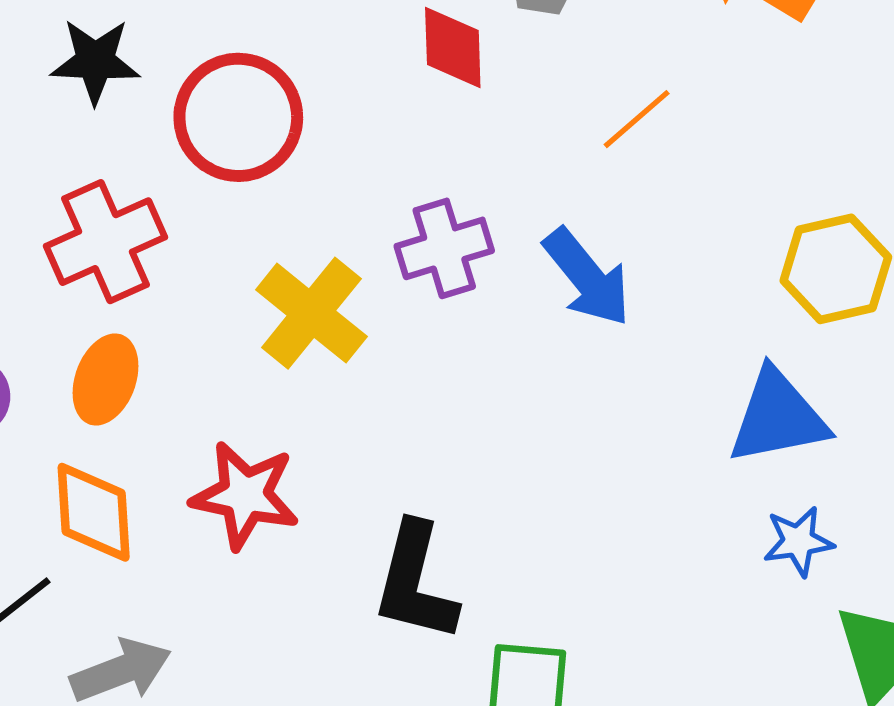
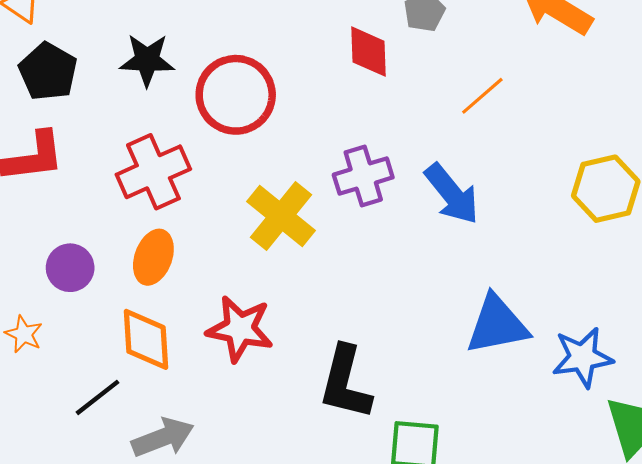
blue triangle: (778, 417) -> (497, 325), moved
blue star: (798, 541) -> (583, 357), size x1.4

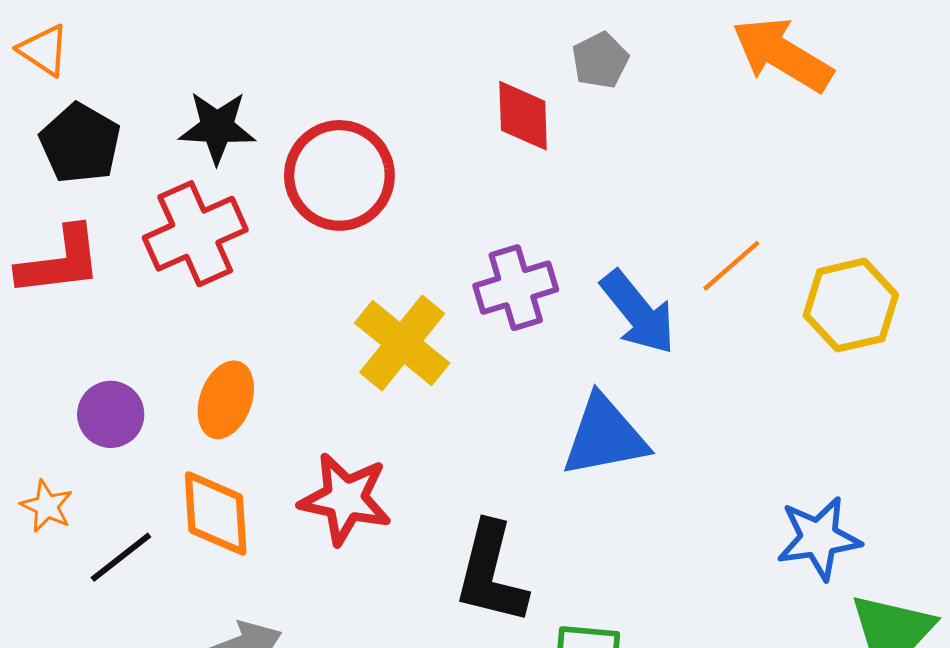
orange line: (482, 96) -> (731, 266), moved
red cross: (153, 172) -> (195, 234), moved
blue triangle: (497, 325) -> (605, 436), moved
black line: (98, 397) -> (121, 557), moved

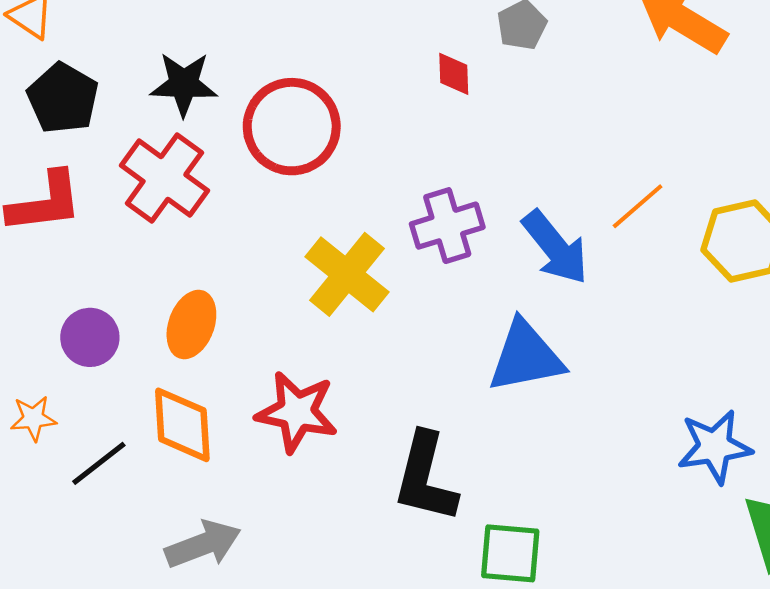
red diamond: (523, 116) -> (454, 74), size x0.7
red cross: (195, 234) -> (164, 178), turned -30
orange star: (47, 506) -> (33, 418), turned -30

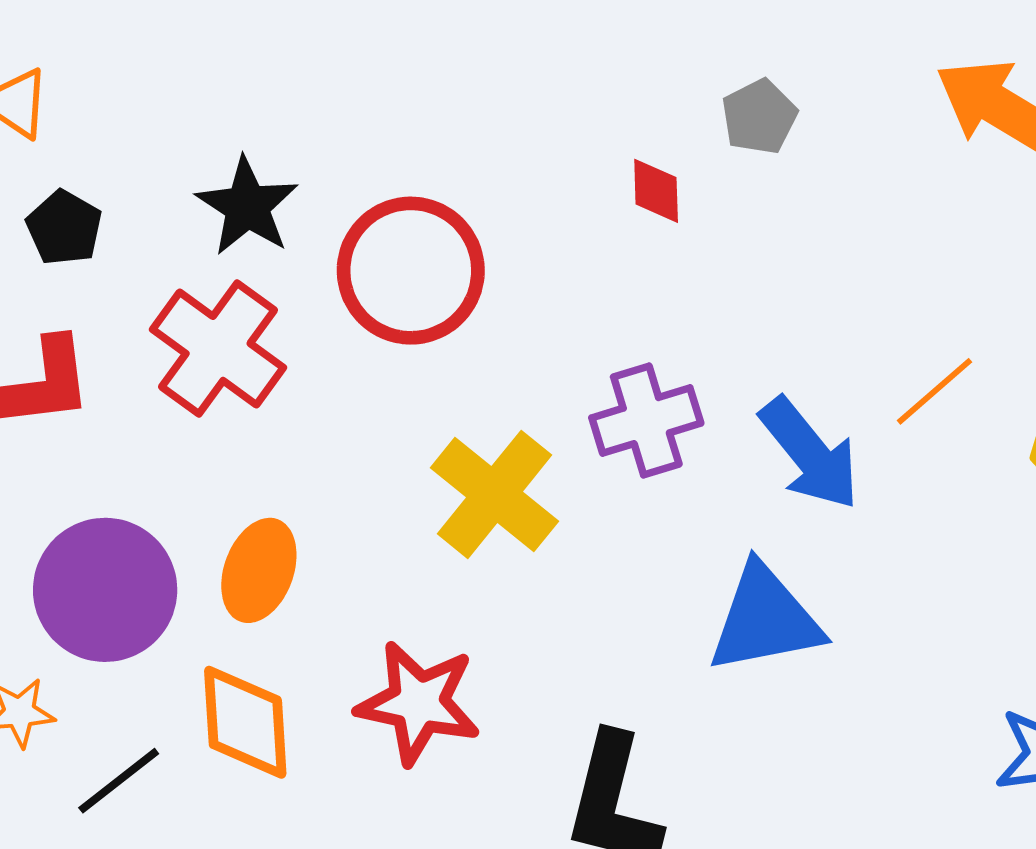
black star: (184, 84) -> (247, 206), turned 30
black pentagon: (63, 98) -> (64, 228), size x0.7
purple circle: (90, 337) -> (105, 590), size x1.6

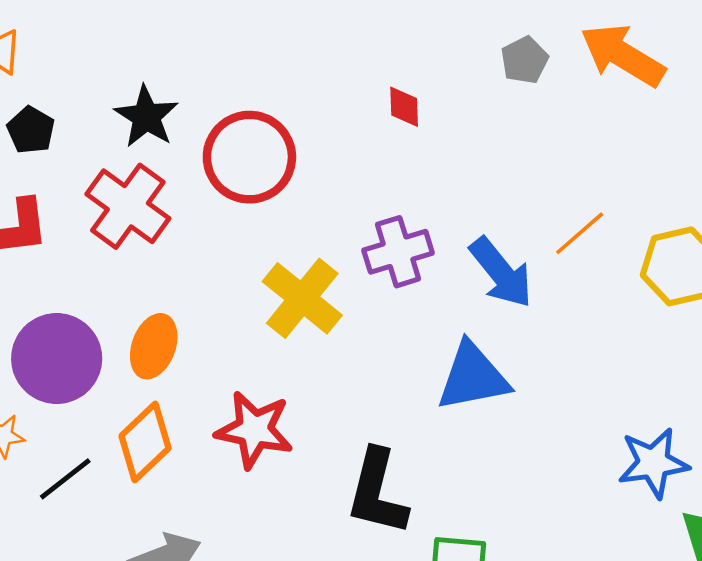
gray pentagon: (759, 117) -> (524, 60), moved
orange diamond: (245, 722) -> (145, 442), turned 50

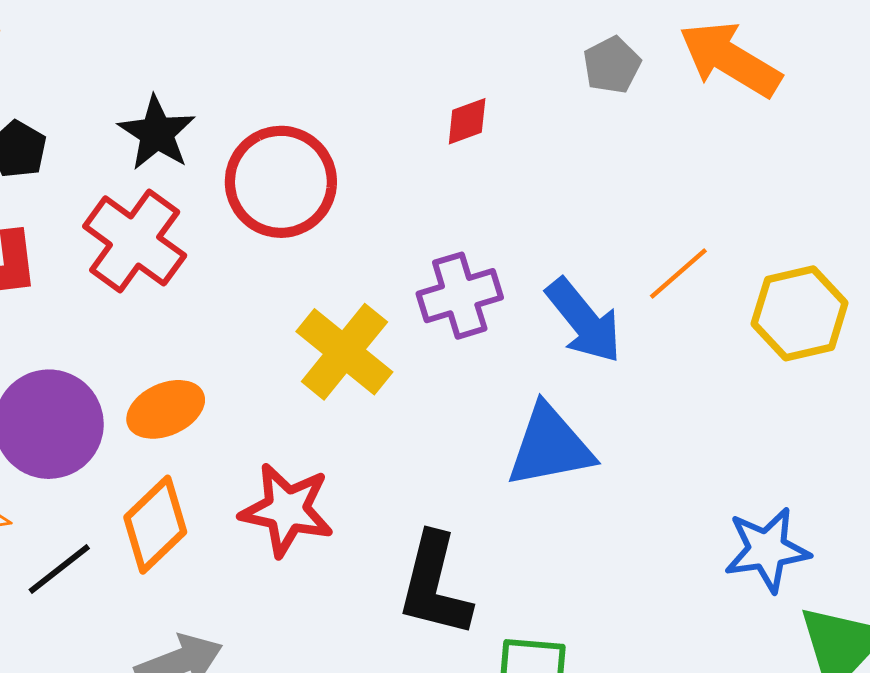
red diamond: (404, 107) -> (467, 121), turned 72
orange ellipse: (154, 346) -> (166, 409), turned 46

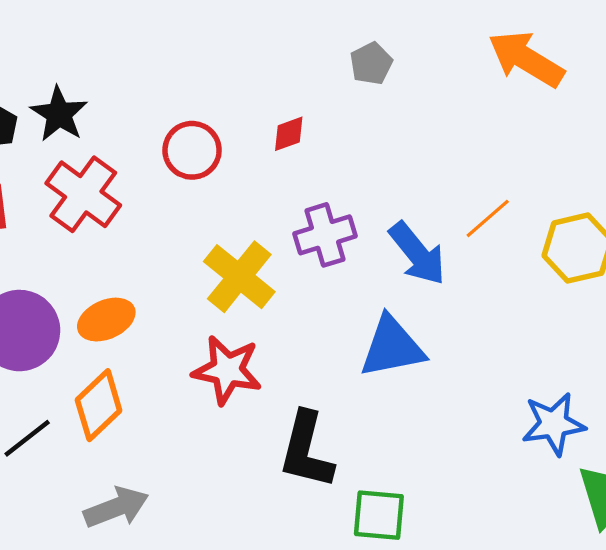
gray pentagon: (612, 65) -> (371, 63), moved
red diamond: (467, 121) -> (289, 134), moved
black star: (157, 133) -> (59, 114), moved
red circle: (281, 182) -> (192, 150), size x0.7
red star: (287, 510) -> (227, 370), moved

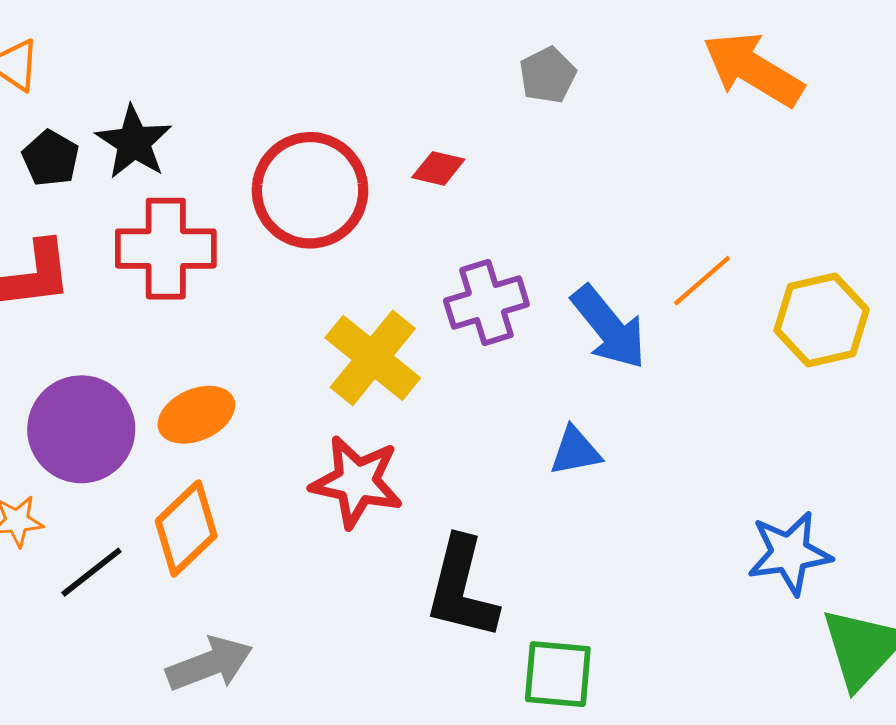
red diamond: (289, 134) -> (438, 168), turned 33
red circle: (192, 150) -> (310, 190), size x1.5
red cross: (83, 194) -> (166, 249), turned -36
blue triangle: (392, 347) -> (575, 451), size x0.6

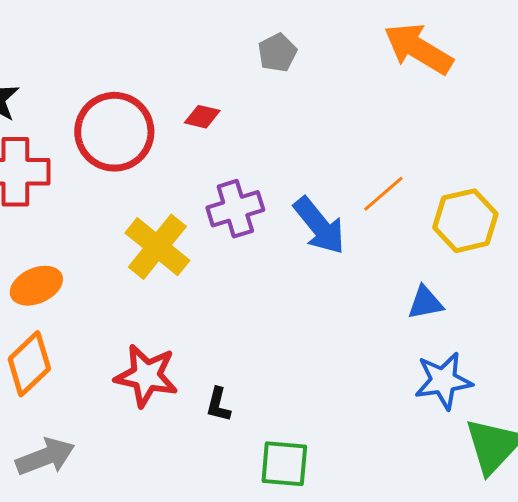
blue triangle: (575, 451) -> (425, 303), moved
red star: (357, 482) -> (146, 376), moved
black L-shape: (462, 588) -> (218, 405), size x0.5

